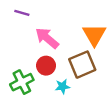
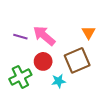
purple line: (22, 13) -> (20, 37), moved
orange triangle: (94, 35) -> (89, 33), size x0.6

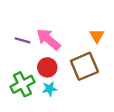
cyan star: (59, 81) -> (50, 89), moved

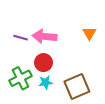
pink arrow: (48, 39) -> (45, 36), turned -35
brown square: (84, 66) -> (77, 87), moved

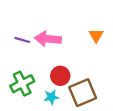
red circle: (43, 63) -> (60, 76), moved
cyan star: (46, 82) -> (51, 97), moved

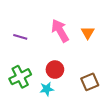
pink arrow: (48, 39) -> (60, 31), moved, turned 55
brown square: (83, 93) -> (90, 82), moved, size x0.7

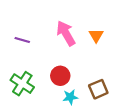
green cross: (20, 77) -> (22, 84), turned -30
cyan star: (47, 89) -> (70, 97), moved

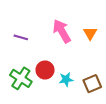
red circle: (60, 76) -> (45, 70), moved
cyan star: (70, 97) -> (66, 79), moved

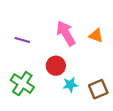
orange triangle: (90, 33) -> (96, 36), turned -40
red circle: (45, 70) -> (56, 66), moved

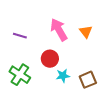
orange triangle: (96, 36) -> (86, 32), turned 32

